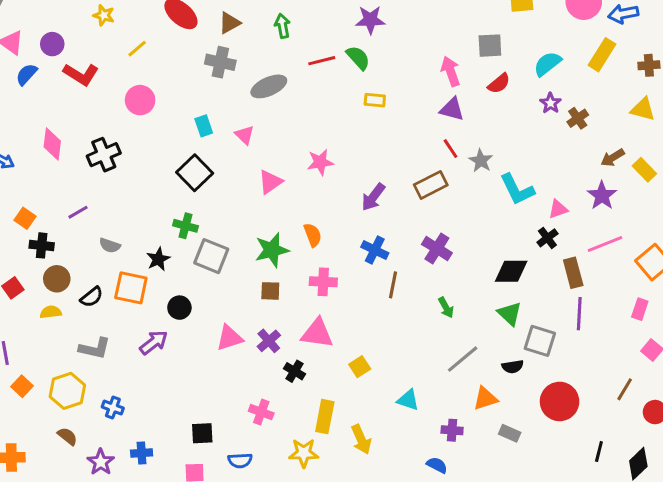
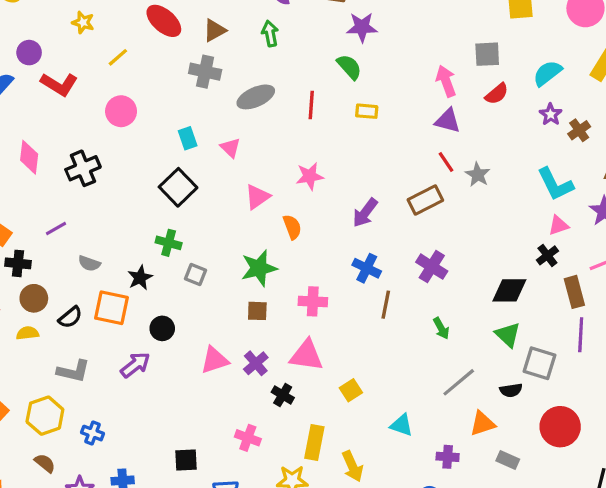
red line: (322, 61) -> (311, 105), moved, turned -72
cyan L-shape: (517, 189) -> (555, 184), moved
orange semicircle: (313, 235) -> (292, 227), moved
gray square: (211, 256) -> (196, 274), size x0.6

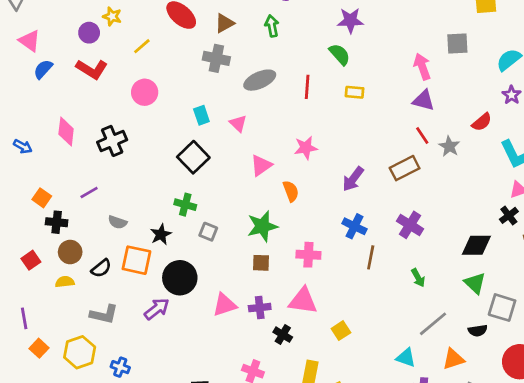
purple circle: (29, 53) -> (89, 33), moved
red semicircle: (497, 94) -> (482, 122), moved
black circle: (162, 328) -> (180, 278), size x1.6
purple cross: (256, 363) -> (260, 308), turned 35
cyan triangle: (402, 425) -> (406, 358), moved

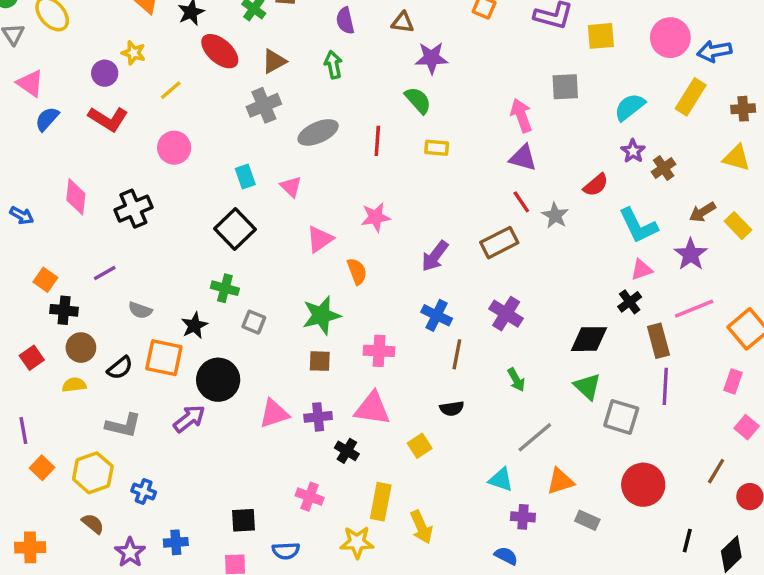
gray cross: (216, 58) -> (264, 105), turned -35
black semicircle: (478, 331) -> (452, 408), moved

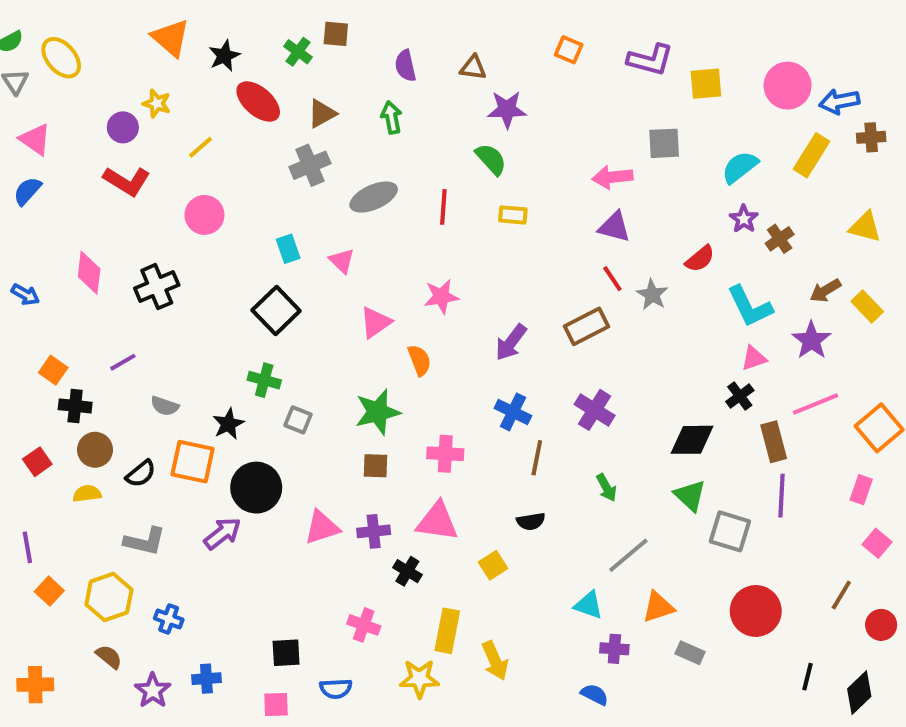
brown cross: (743, 109) -> (871, 137), moved
pink arrow: (521, 115) -> (612, 177), turned -76
blue semicircle: (47, 119) -> (27, 191), moved

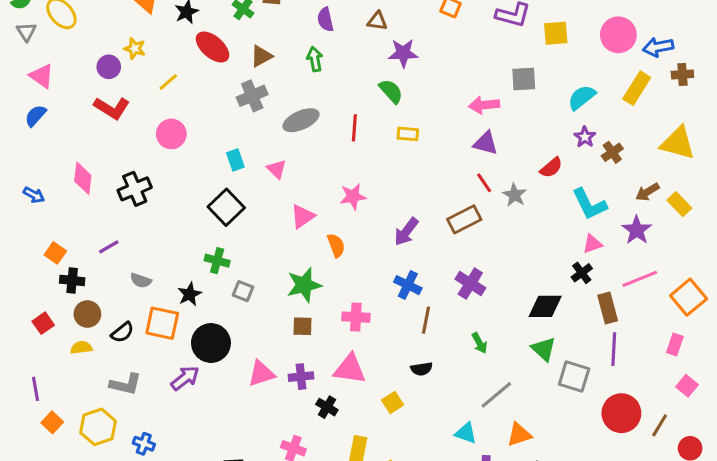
yellow triangle: (865, 227) -> (678, 143), size x1.4
red circle: (756, 611) -> (621, 413), moved

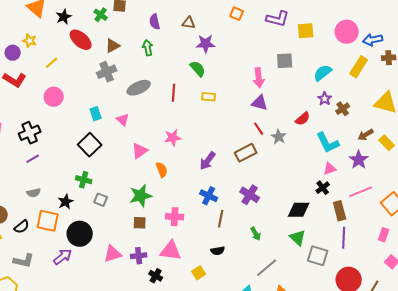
pink arrow: (484, 105) -> (259, 78), turned -90
purple line: (109, 247) -> (33, 159), moved
gray semicircle: (141, 280) -> (34, 193), turned -32

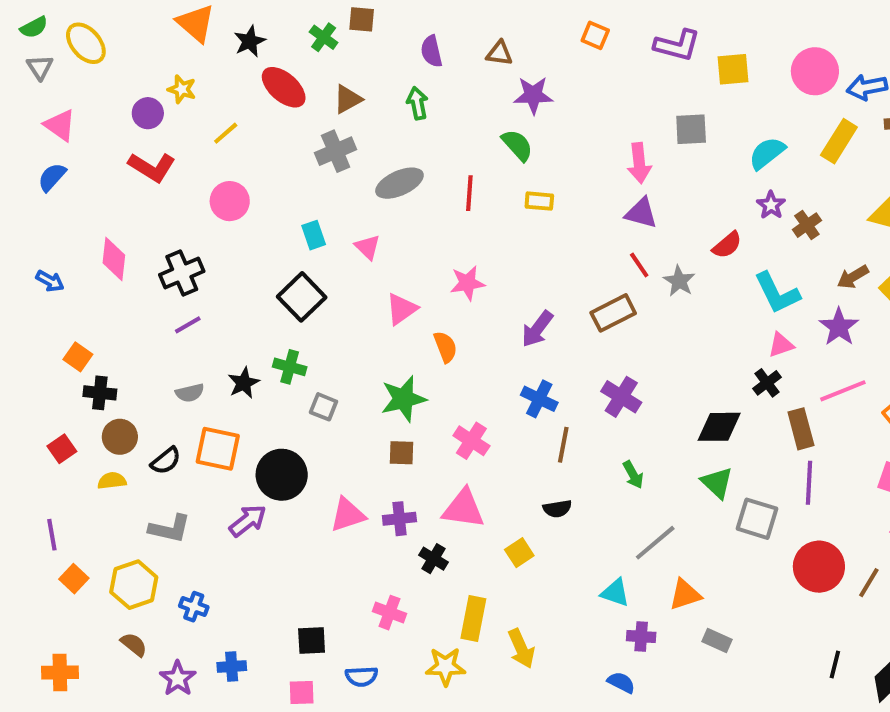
black star: (66, 202) -> (244, 383), moved
pink cross: (175, 217) -> (471, 441), turned 30

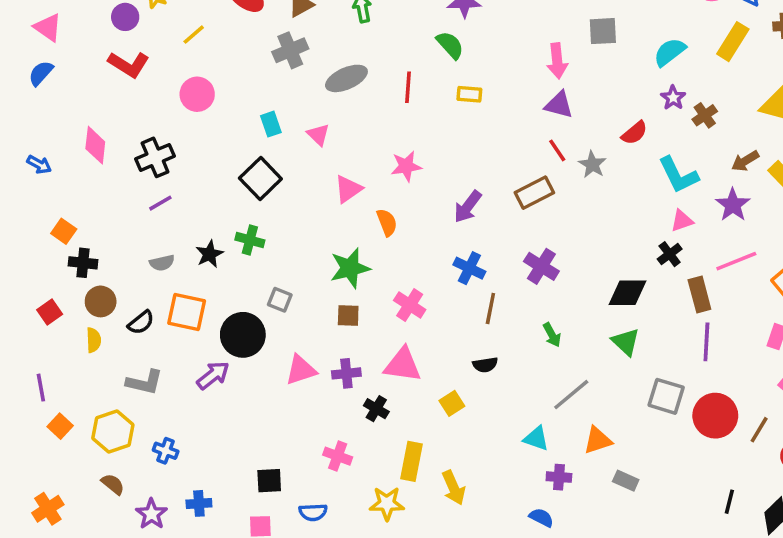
gray square: (324, 407) -> (280, 300), moved
yellow semicircle: (112, 481) -> (94, 340), turned 95
gray square: (757, 519) -> (666, 396), moved
orange cross: (60, 672) -> (48, 509), turned -32

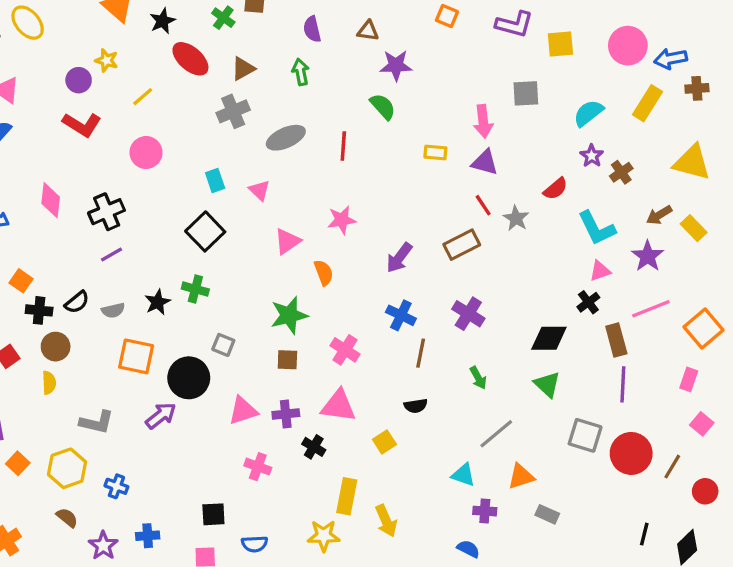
yellow rectangle: (469, 94) -> (435, 153), moved
black semicircle: (141, 323) -> (77, 302), moved
pink cross: (338, 456) -> (258, 467), moved

